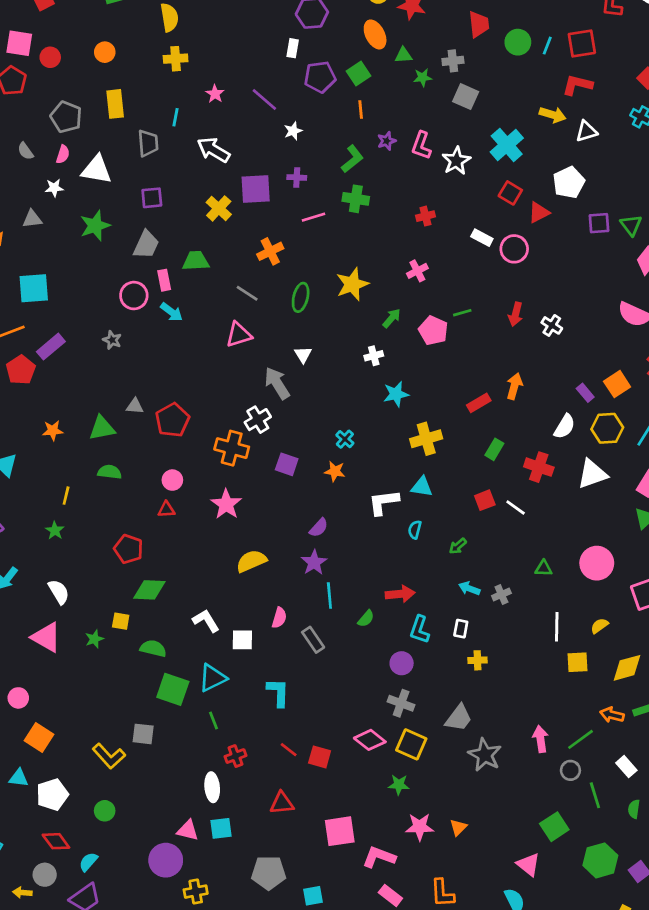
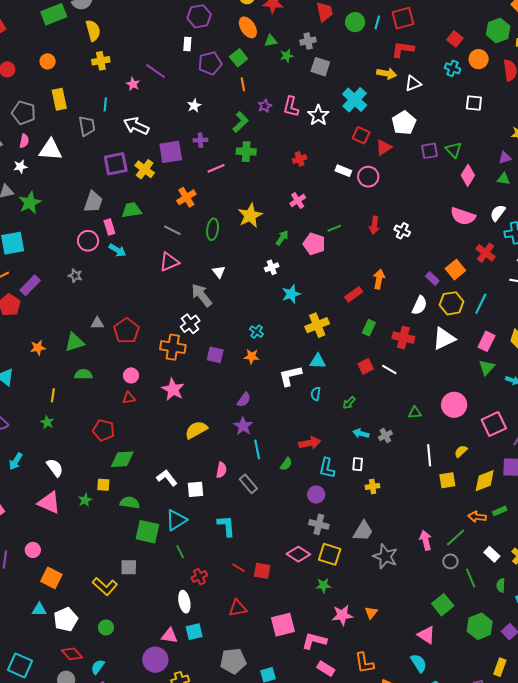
purple line: (264, 99) -> (156, 71), moved
purple square: (152, 198) -> (116, 164), moved, size x1.4
green star: (95, 226) -> (30, 203), moved

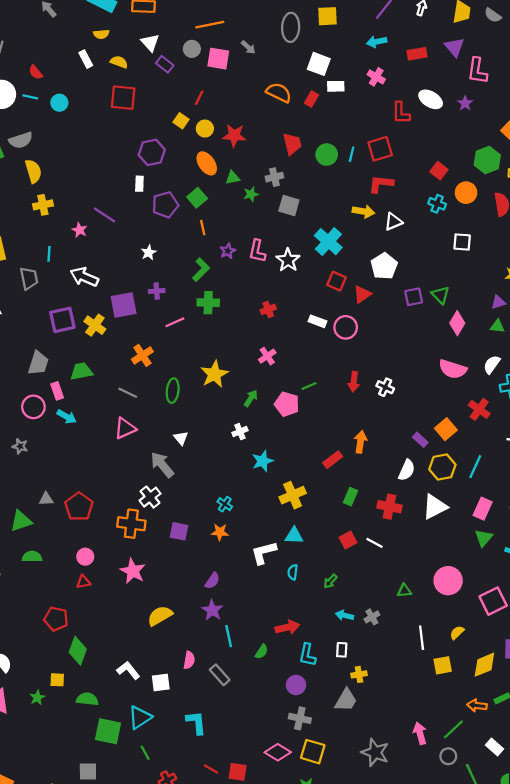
green diamond: (122, 459) -> (78, 651), turned -65
gray trapezoid: (363, 531) -> (346, 700), moved

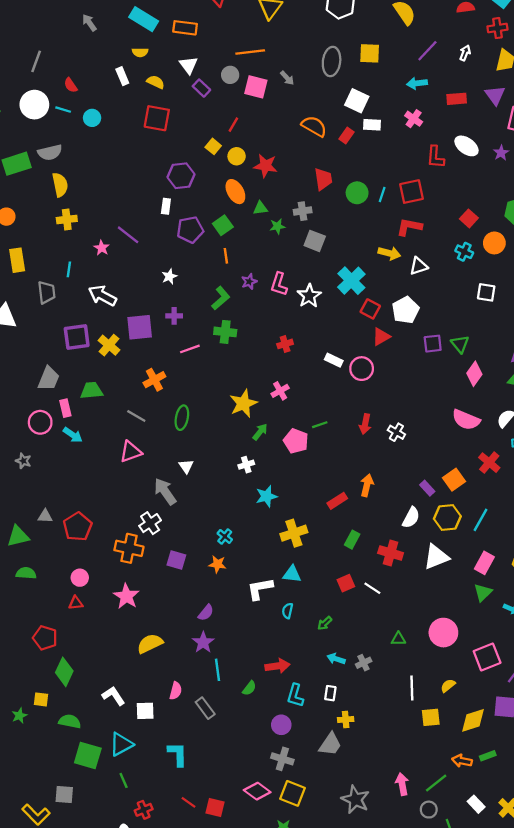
red square: (336, 281) -> (370, 309), moved
yellow star: (214, 374) -> (243, 403), moved

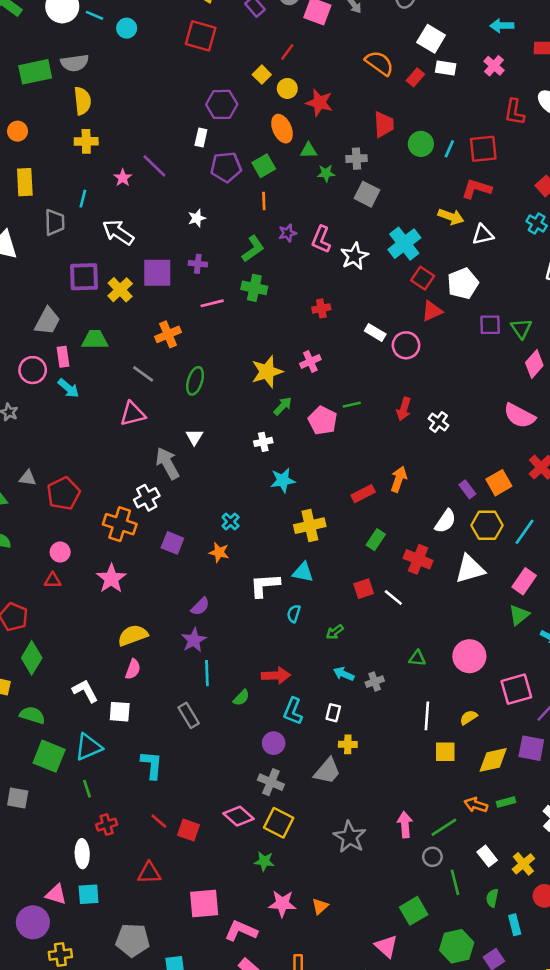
pink semicircle: (176, 691) -> (133, 669), moved

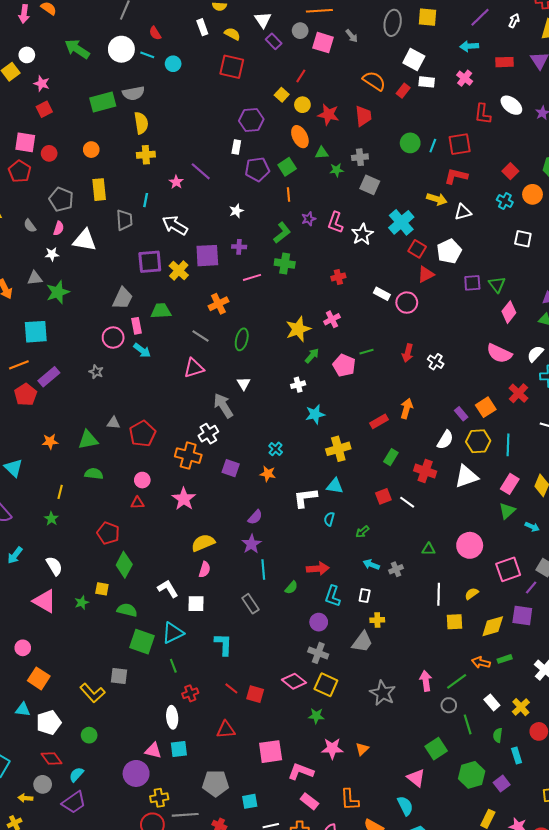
red trapezoid: (384, 124) -> (363, 116), moved
cyan line: (525, 532) -> (508, 445), turned -30

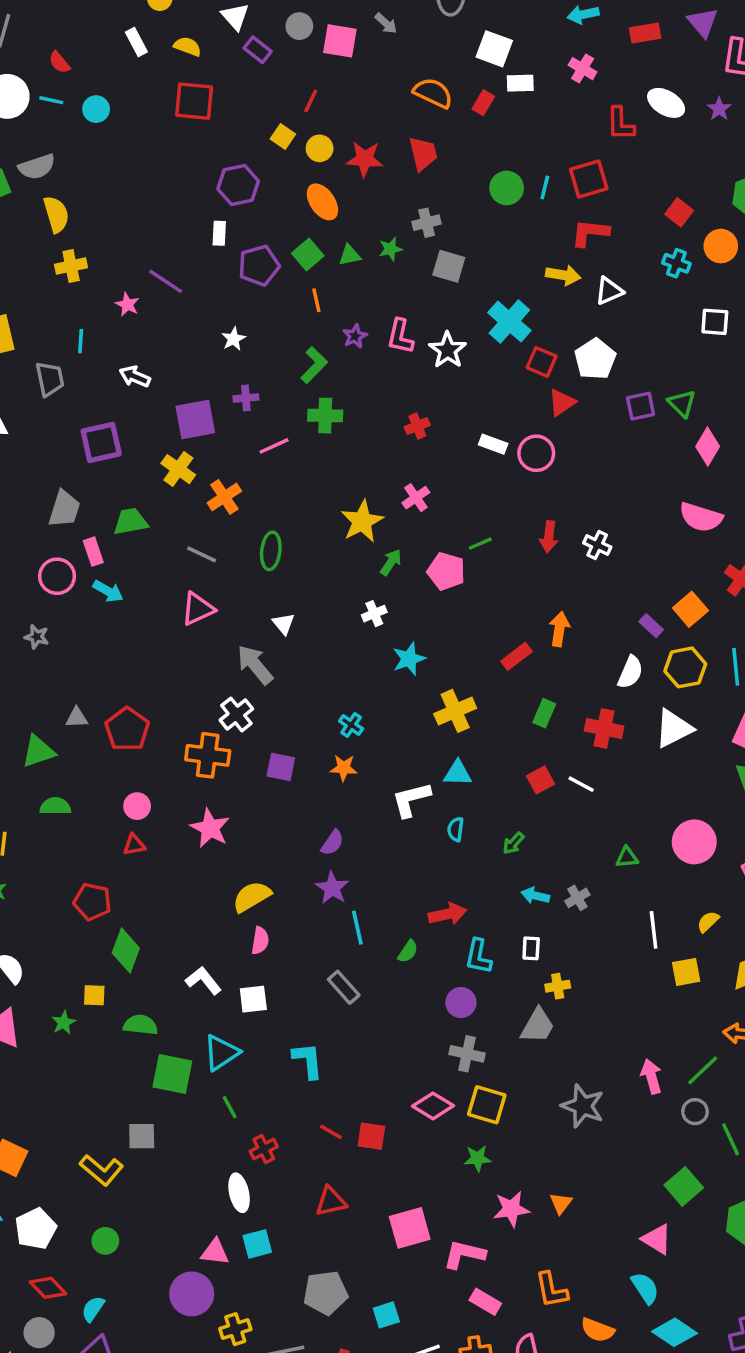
green triangle: (322, 153) -> (350, 255), moved
white arrow: (175, 225) -> (135, 376), size x0.7
yellow cross: (179, 270) -> (178, 469), moved

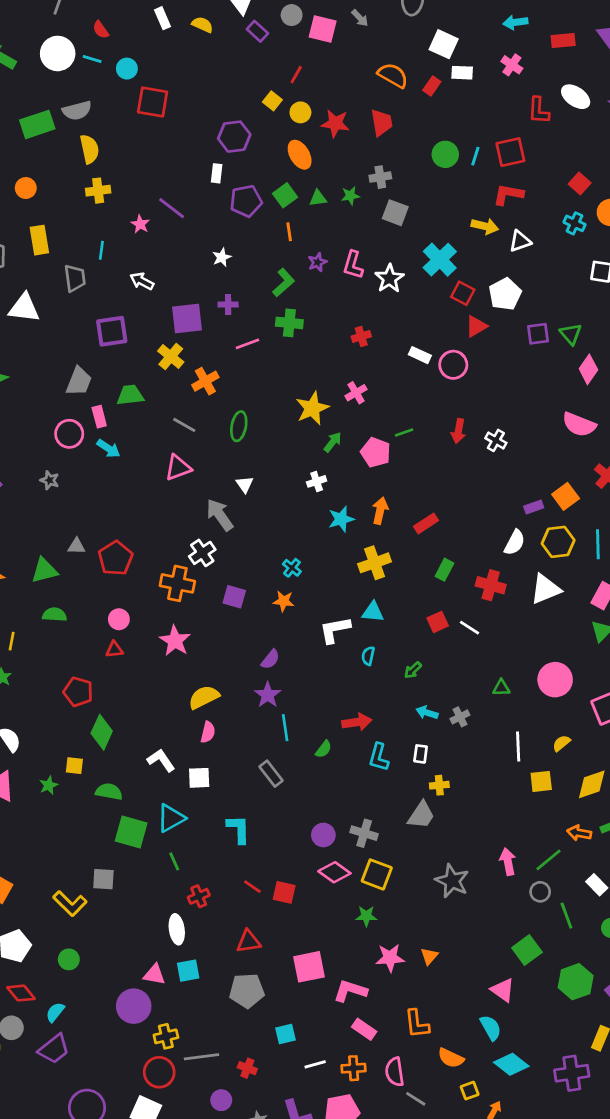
red square: (194, 101) -> (153, 102), moved
purple rectangle: (651, 626) -> (534, 507), turned -66
orange arrow: (559, 629) -> (380, 511), moved
purple circle: (461, 1003) -> (323, 835), moved
gray pentagon: (326, 1293) -> (247, 991), moved

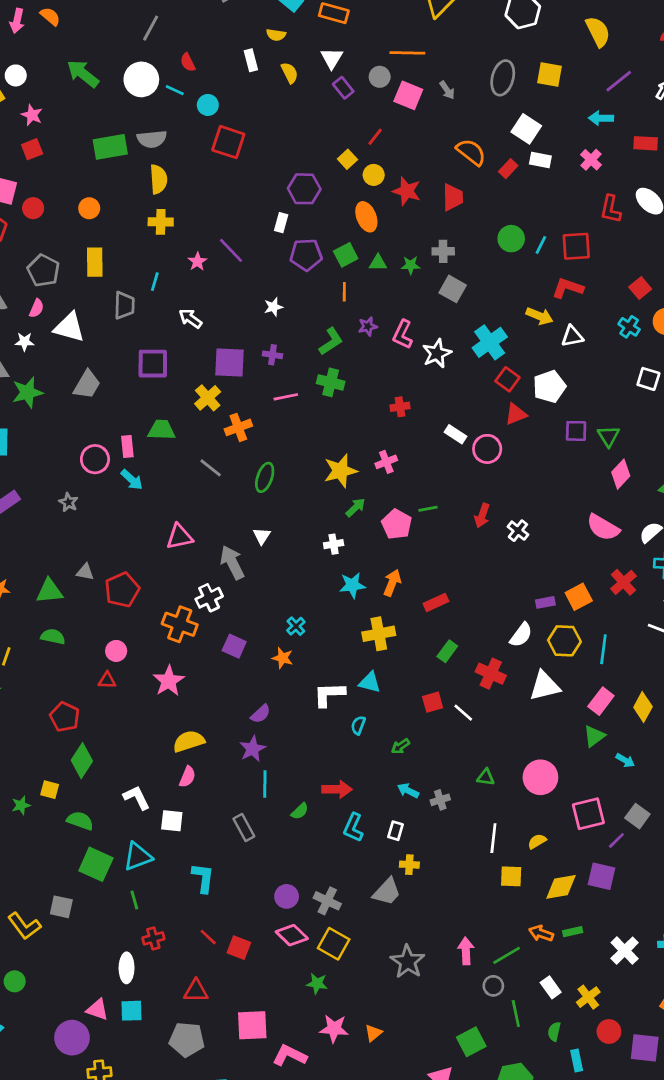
yellow semicircle: (202, 25) -> (290, 73), turned 30
gray trapezoid: (79, 381) -> (87, 385), moved
pink triangle: (178, 468) -> (179, 537), moved

